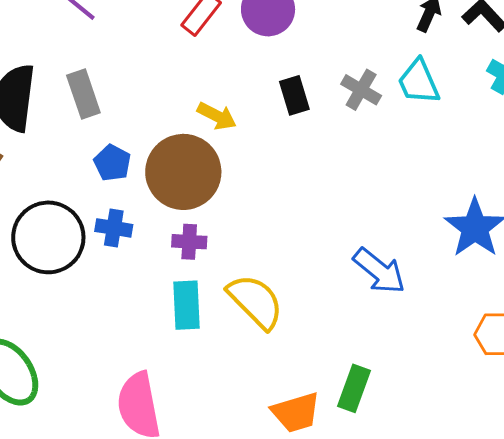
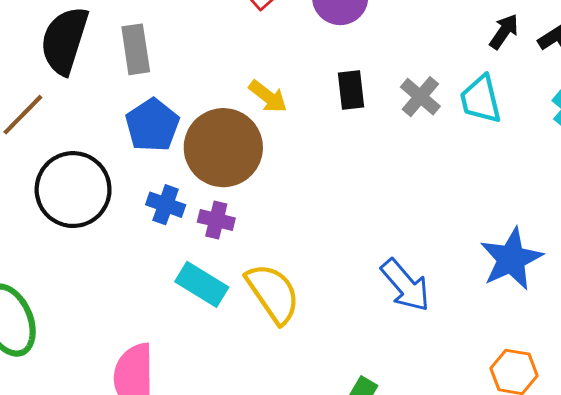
blue pentagon: (112, 163) -> (152, 125), size x1.4
blue cross: (114, 228) -> (166, 205), moved
cyan rectangle: (186, 305) -> (202, 284), turned -66

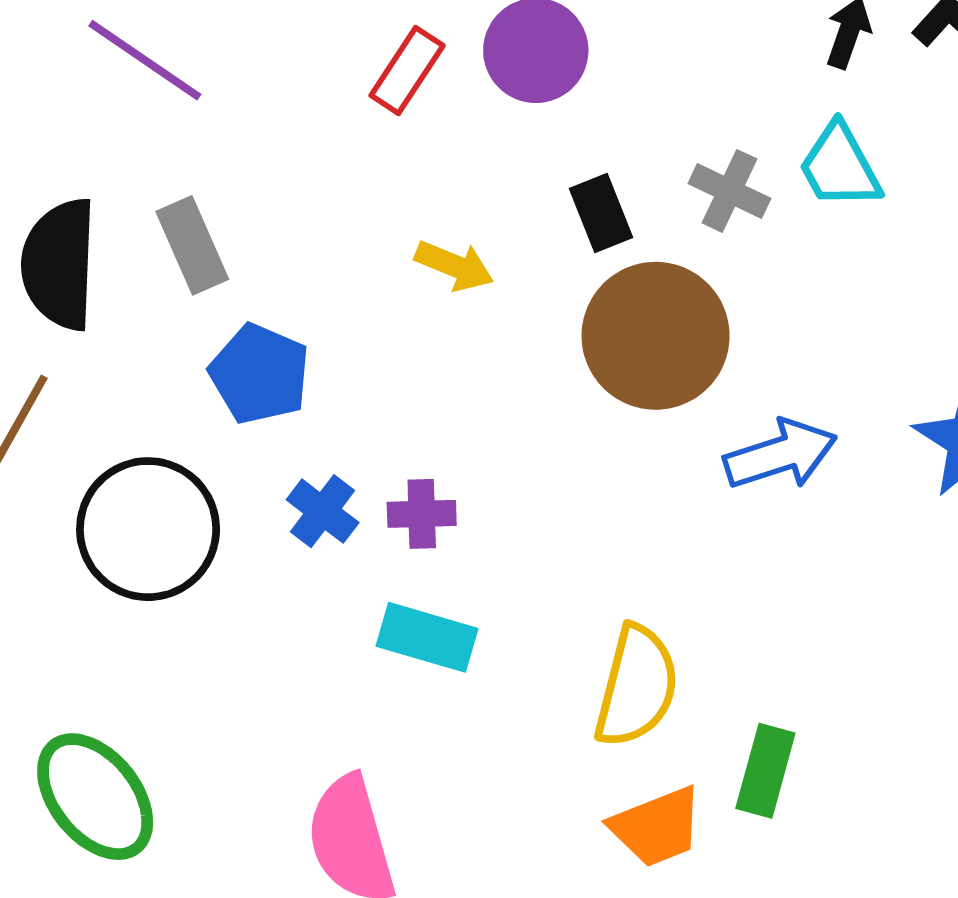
brown circle: (223, 148) -> (656, 336), moved
blue cross: (166, 205) -> (323, 511), turned 33
blue arrow: (405, 285) -> (780, 455), moved, turned -52
yellow semicircle: (273, 293) -> (637, 686), moved, turned 64

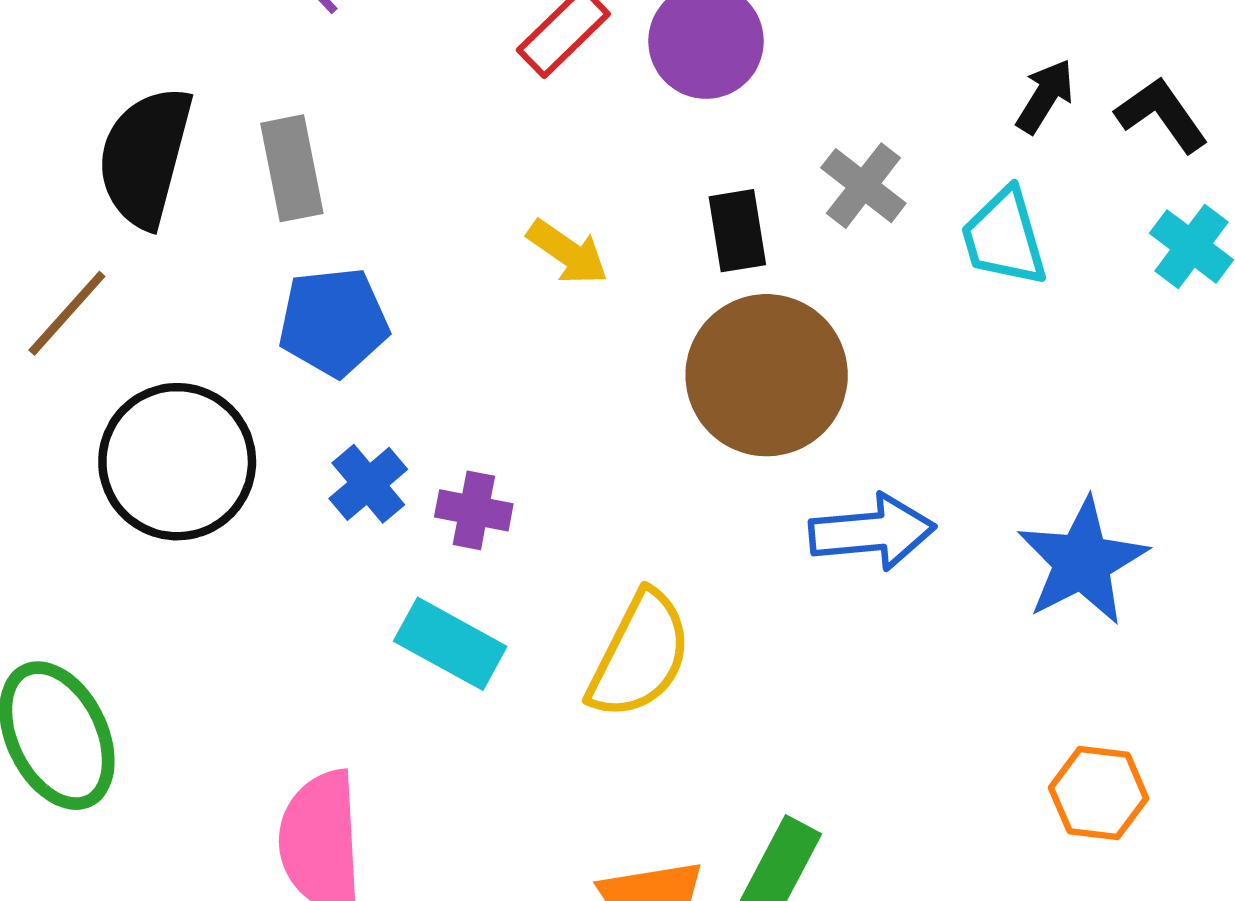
gray cross: (729, 191) -> (863, 186), moved
blue pentagon: (260, 374) -> (334, 322), turned 30
yellow semicircle: (637, 686) -> (640, 655), moved

